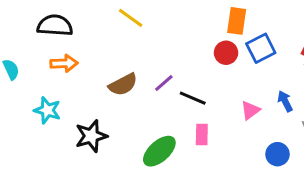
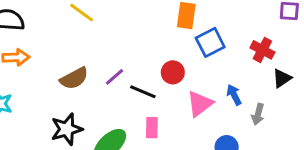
red circle: (226, 53) -> (173, 72), moved
pink triangle: (250, 110) -> (200, 104), size x1.4
black star: (91, 136) -> (67, 129), moved

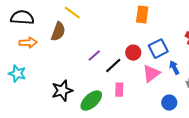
blue square: (210, 42) -> (158, 49), moved
brown semicircle: (74, 78) -> (58, 32), moved, turned -42
black line: (143, 92) -> (113, 66), turned -66

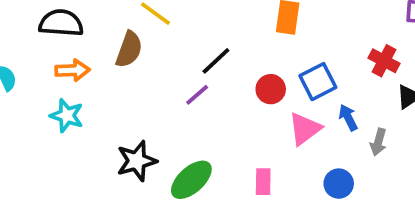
black line: (113, 66) -> (216, 61), moved
cyan star: (17, 74) -> (67, 116), moved
pink rectangle: (119, 90) -> (263, 182), moved

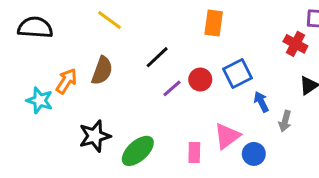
brown semicircle: (129, 49) -> (102, 71), moved
red cross: (384, 61) -> (295, 44), moved
orange arrow: (72, 70) -> (66, 81), moved, turned -55
purple line: (197, 95) -> (172, 88), moved
pink triangle: (305, 129) -> (227, 136), moved

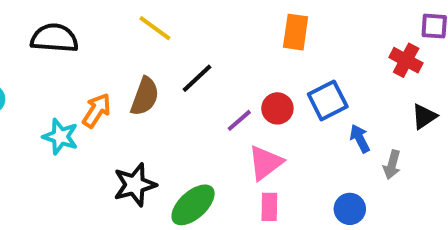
black line: (157, 57) -> (197, 78), moved
pink triangle: (227, 136) -> (265, 163), moved

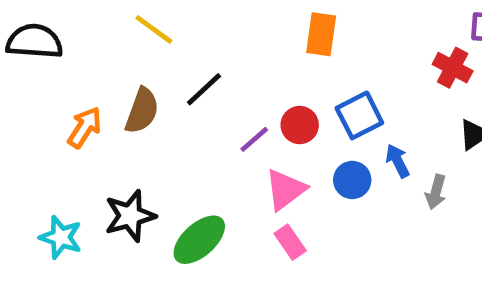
cyan star: (60, 137) -> (61, 237), moved
pink rectangle: (269, 207) -> (290, 242), turned -36
blue circle: (350, 209) -> (352, 180), moved

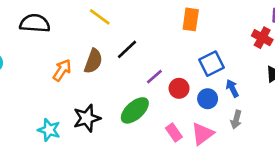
red circle: (300, 125) -> (179, 88), moved
pink triangle: (285, 190) -> (202, 134), moved
gray arrow: (436, 192) -> (236, 120), moved
green ellipse: (199, 240) -> (135, 110), moved

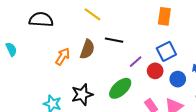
black line: (127, 49) -> (114, 40), turned 54
blue square: (212, 64) -> (166, 51), moved

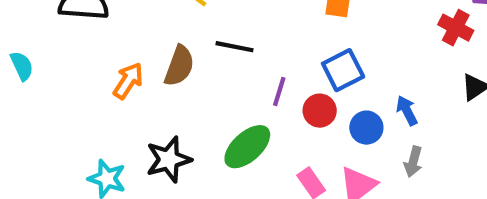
purple line: (136, 62) -> (279, 91), turned -32

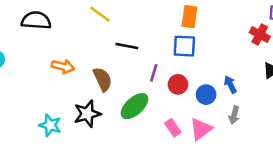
brown semicircle: (179, 66) -> (103, 79), moved, turned -45
blue square: (343, 70) -> (184, 46), moved, turned 30
orange arrow: (128, 81) -> (63, 66), turned 70

